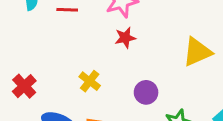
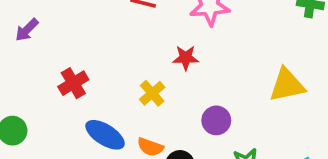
red star: (125, 38) -> (186, 58), moved

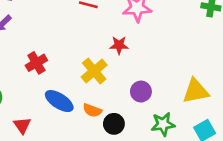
yellow triangle: (287, 85) -> (196, 91), moved
yellow cross: (152, 93) -> (94, 71), size x1.4

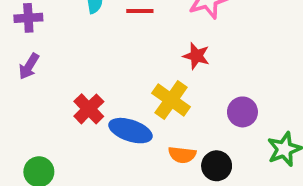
red star: (119, 45) -> (196, 56), turned 30
blue ellipse: (59, 101) -> (130, 131), moved

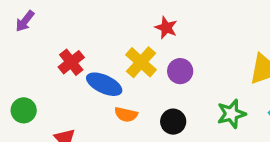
purple circle: (242, 112) -> (180, 71), moved
orange semicircle: (182, 155) -> (126, 115), moved

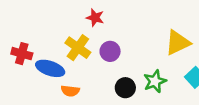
red cross: (71, 62) -> (22, 54), turned -30
black circle: (173, 122) -> (125, 88), moved

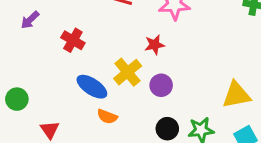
red star: (95, 18) -> (155, 45), turned 30
red cross: (22, 54) -> (73, 40), moved

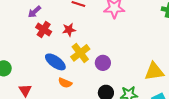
purple arrow: (30, 20) -> (34, 12), moved
red star: (155, 45) -> (69, 30), moved

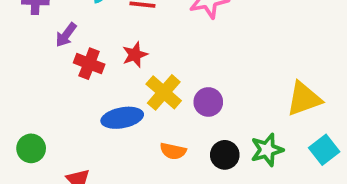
blue ellipse: (55, 62) -> (122, 118), turned -35
orange semicircle: (65, 83) -> (173, 151), moved

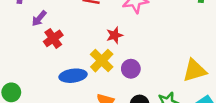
red star: (135, 55) -> (115, 35), moved
red cross: (89, 64) -> (53, 38), turned 30

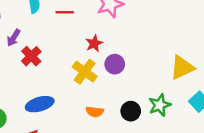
purple circle: (131, 69) -> (115, 64), moved
blue ellipse: (73, 76) -> (40, 104), moved

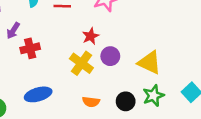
red cross: (31, 56) -> (30, 48), turned 30
yellow triangle: (182, 68) -> (149, 63), moved, turned 50

